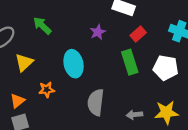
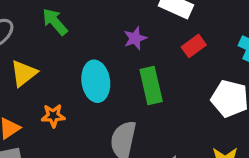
green rectangle: (130, 62) -> (151, 86), moved

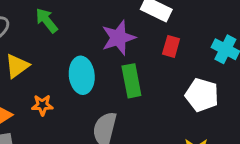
purple star: (135, 38) -> (118, 38), size x1.6
red rectangle: (194, 46) -> (171, 46), turned -40

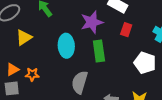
orange star: (42, 105) -> (32, 74), moved

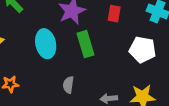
gray semicircle: (80, 82) -> (68, 85), size x0.6

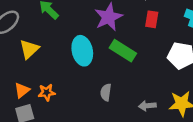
green rectangle: (86, 44) -> (123, 51), turned -40

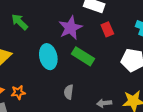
red rectangle: (152, 19) -> (107, 29), turned -32

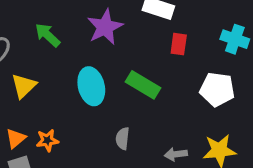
purple star: (70, 28) -> (105, 27), moved
red rectangle: (107, 29) -> (179, 44), turned 32

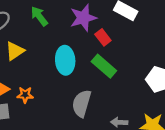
red rectangle: (179, 44) -> (103, 37), moved, turned -56
gray semicircle: (123, 138) -> (82, 103), size x1.6

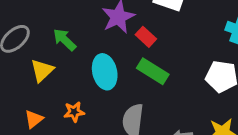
green arrow: (39, 16) -> (65, 40), moved
orange star: (25, 95) -> (74, 112), moved

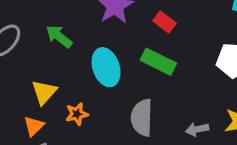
red rectangle: (146, 37) -> (165, 22), moved
yellow triangle: (42, 70) -> (44, 92), moved

